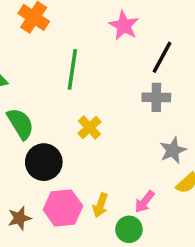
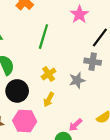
gray star: (173, 150) -> (77, 80), moved
yellow arrow: (100, 205) -> (49, 99), moved

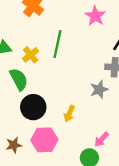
yellow cross: (49, 74) -> (31, 55), moved

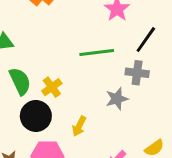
green line: (57, 44) -> (97, 52), moved, turned 68
yellow cross: (31, 55) -> (52, 87), moved

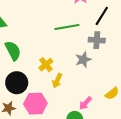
yellow cross: (52, 87) -> (46, 65), moved
black circle: (36, 116) -> (17, 83), moved

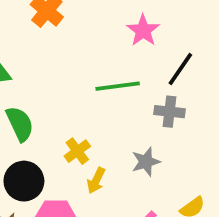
gray star: (83, 60) -> (146, 162), moved

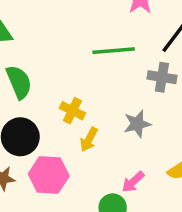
yellow cross: (77, 151) -> (72, 111), turned -30

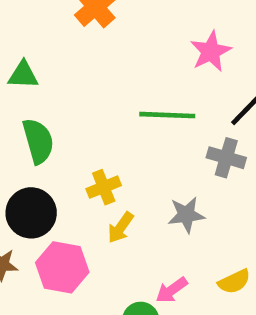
yellow cross: (72, 111) -> (104, 187), turned 35

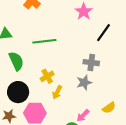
green line: (167, 115) -> (44, 41), moved
gray cross: (226, 158) -> (91, 63), moved

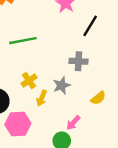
gray star: (84, 83) -> (62, 85), moved
yellow semicircle: (109, 108) -> (98, 98), moved

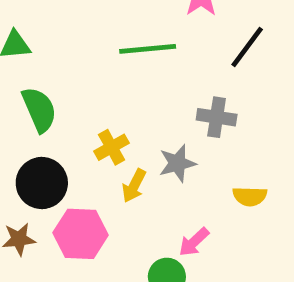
green line: (23, 41) -> (148, 49), moved
yellow semicircle: (98, 98) -> (250, 196), turned 35

